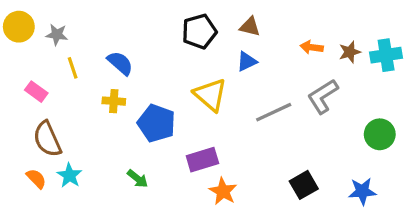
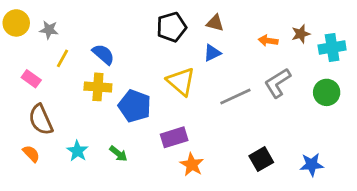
brown star: (350, 52) -> (301, 34), moved
yellow line: (73, 68) -> (63, 58), turned 48
yellow cross: (114, 101) -> (98, 87), size x1.4
green circle: (380, 134) -> (327, 92), moved
cyan star: (69, 175) -> (77, 151), moved

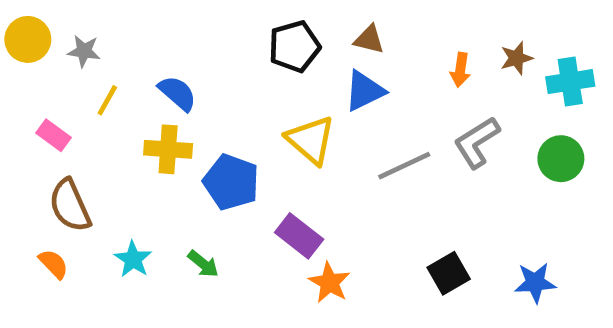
orange arrow: (268, 41) -> (460, 70), turned -90
blue triangle: (212, 53) -> (364, 91), size x1.4
purple rectangle: (174, 137) -> (299, 236), turned 55

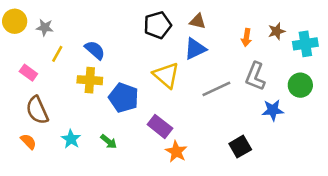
gray L-shape: (477, 142) -> (255, 76), turned -36
blue star: (535, 283) -> (273, 110), moved

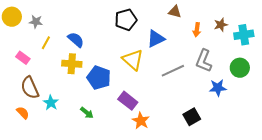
brown triangle: (198, 21) -> (175, 12), moved
cyan star: (71, 139) -> (51, 103), moved

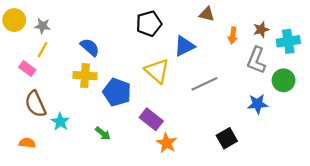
yellow line: (46, 43) -> (43, 50), moved
gray L-shape: (204, 61) -> (256, 60), moved
orange semicircle: (23, 113) -> (27, 143), moved, turned -40

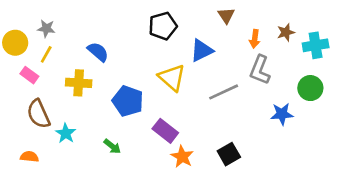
brown triangle: (207, 14) -> (226, 16), turned 42
yellow circle: (14, 20) -> (15, 43), moved
gray L-shape: (256, 60) -> (260, 70), moved
yellow cross: (85, 76) -> (79, 83), moved
black square: (227, 138) -> (229, 154), moved

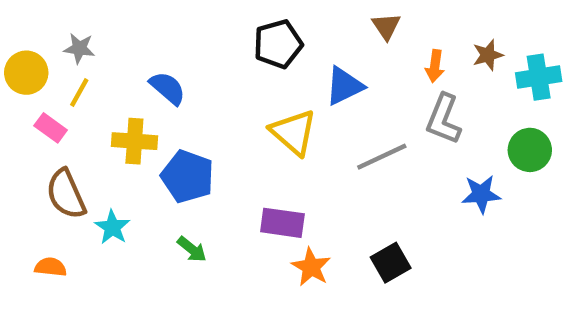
blue pentagon: (128, 101) -> (187, 176), moved
purple rectangle: (165, 131) -> (282, 223), turned -30

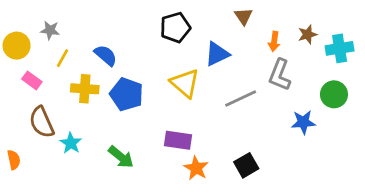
yellow line: (79, 93) -> (63, 58), moved
blue pentagon: (187, 176) -> (127, 94), moved
green arrow: (192, 249) -> (121, 157), size x1.4
orange semicircle: (51, 267) -> (14, 160), moved, turned 72

